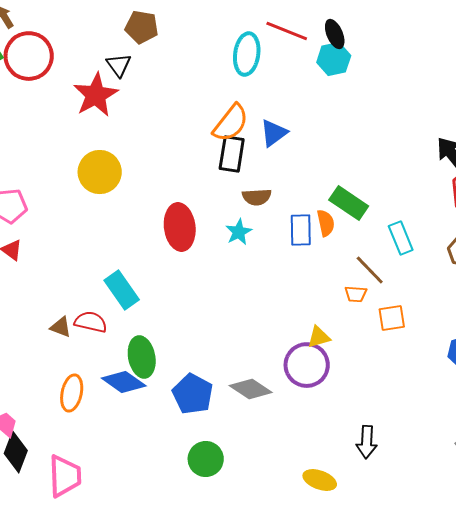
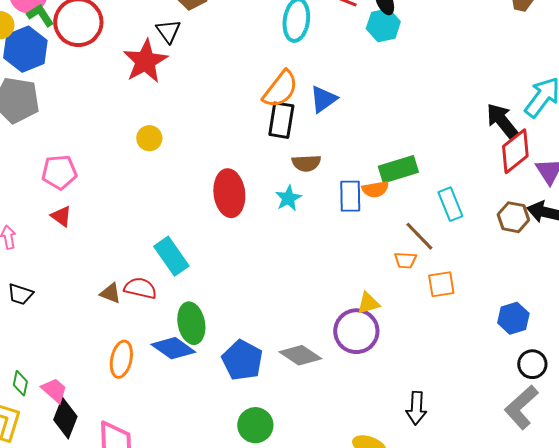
yellow circle: (100, 172) -> (149, 138), size x0.6
green rectangle: (349, 203) -> (398, 169), turned -51
orange semicircle: (326, 223) -> (375, 189), turned 92

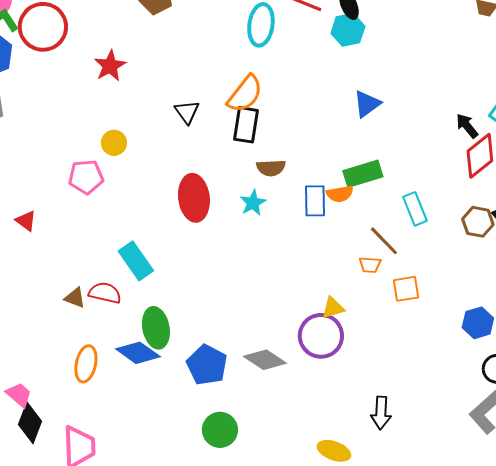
black triangle: (168, 31) -> (187, 112), moved
red star: (145, 61) -> (110, 66), size x0.7
blue triangle: (323, 99) -> (367, 104), moved
black arrow: (502, 121) -> (467, 126), size x0.7
pink pentagon: (59, 172) -> (86, 177), moved

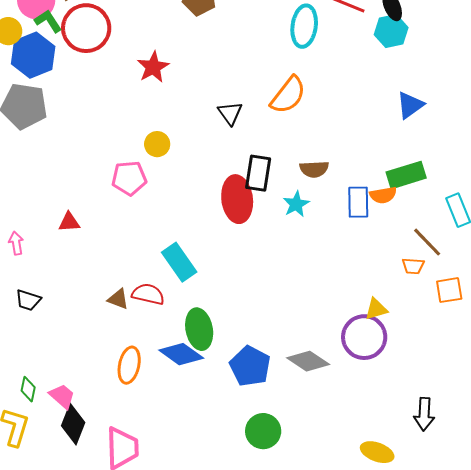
black rectangle: (246, 125) -> (258, 173), moved
red triangle: (26, 221) -> (69, 222), turned -40

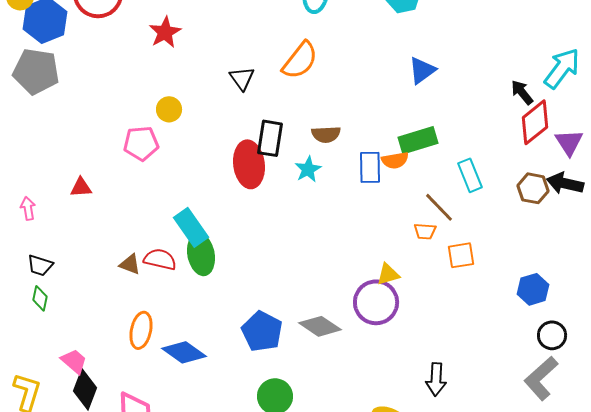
green ellipse: (199, 329) -> (201, 254), moved
blue diamond: (181, 354) -> (184, 352), moved
green diamond: (28, 389) -> (40, 298), moved

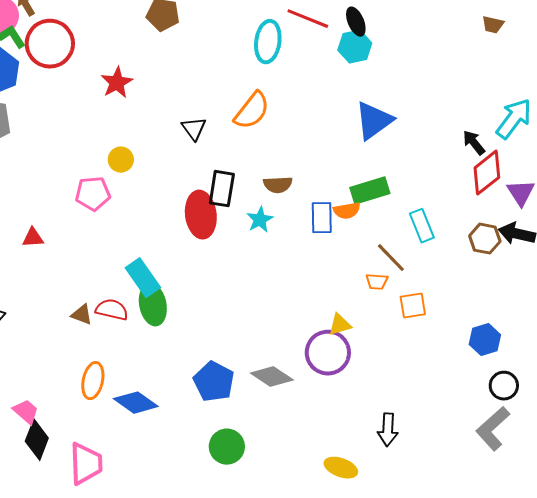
blue triangle: (422, 70) -> (374, 121), size x1.4

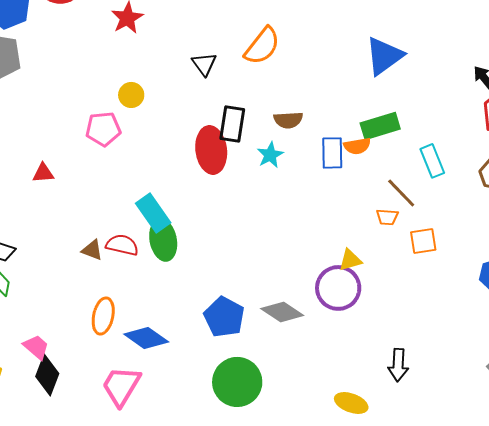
green circle: (227, 447) -> (237, 382), size x1.4
pink trapezoid: (86, 464) -> (121, 386), moved, turned -147

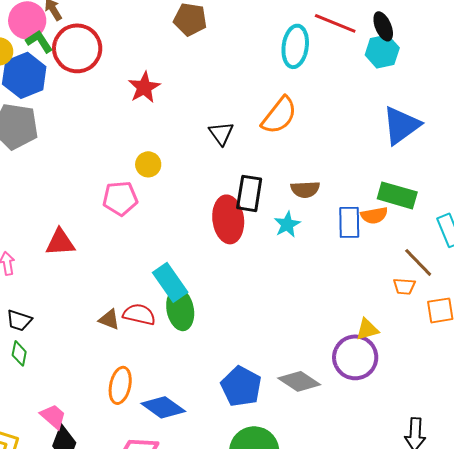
green rectangle: (380, 126) -> (397, 195), turned 33
red triangle: (43, 173) -> (60, 242), size x1.4

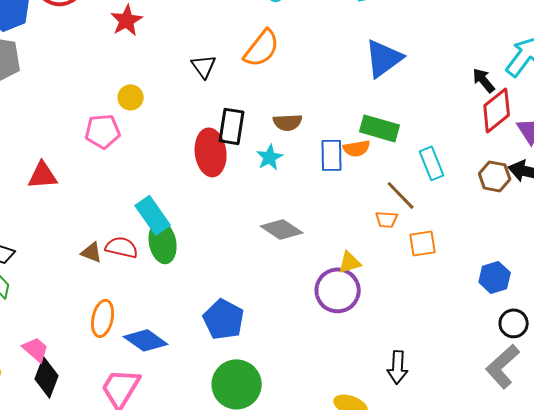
gray diamond: (299, 381) -> (282, 229), moved

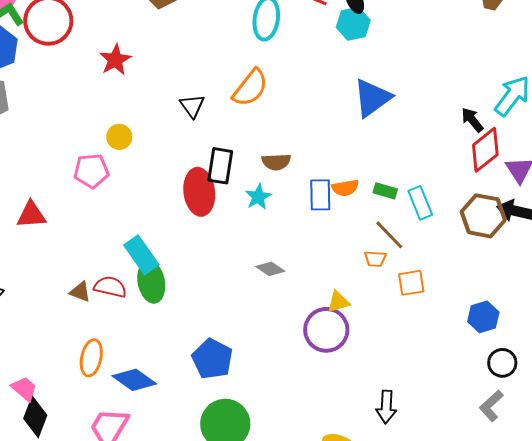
green rectangle: (380, 128) -> (385, 191), moved, size x0.6
brown hexagon: (495, 176) -> (483, 216), size x1.4
gray diamond: (282, 229) -> (270, 269), size x0.7
gray L-shape: (503, 366) -> (491, 406), size x0.7

